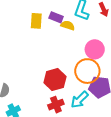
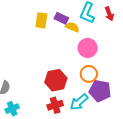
pink circle: (95, 49) -> (88, 48), moved
orange circle: (87, 71) -> (89, 74), size x0.7

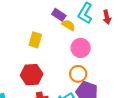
yellow rectangle: (41, 20) -> (35, 40), moved
red hexagon: (56, 80) -> (32, 75), moved

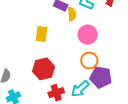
yellow semicircle: (68, 25) -> (72, 14), turned 64

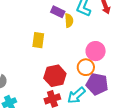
pink circle: (88, 35) -> (96, 51), moved
red hexagon: (44, 69) -> (55, 76), moved

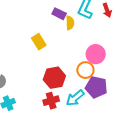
yellow rectangle: (38, 40) -> (39, 42), turned -42

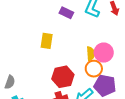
yellow semicircle: (70, 23) -> (91, 54), moved
yellow rectangle: (39, 42) -> (47, 41), turned 42

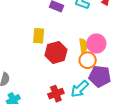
red hexagon: (63, 77) -> (56, 52), moved

